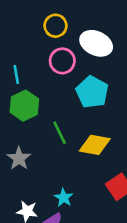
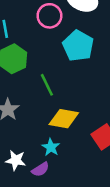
yellow diamond: (95, 145) -> (64, 119), moved

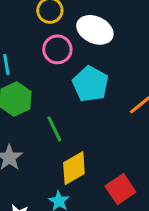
yellow diamond: (64, 119) -> (74, 168), turned -40

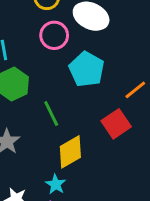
red square: (120, 189) -> (116, 124), moved

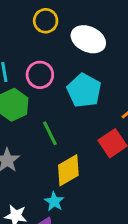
pink circle: (54, 35) -> (40, 75), moved

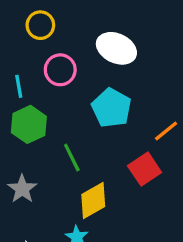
yellow circle: (46, 21) -> (40, 25), moved
pink circle: (40, 75) -> (60, 70), moved

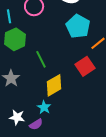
cyan pentagon: (111, 108) -> (78, 26), moved

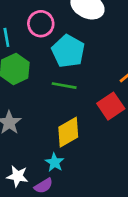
cyan pentagon: (78, 26) -> (68, 51), moved
green line: (41, 59) -> (64, 86), moved, turned -54

